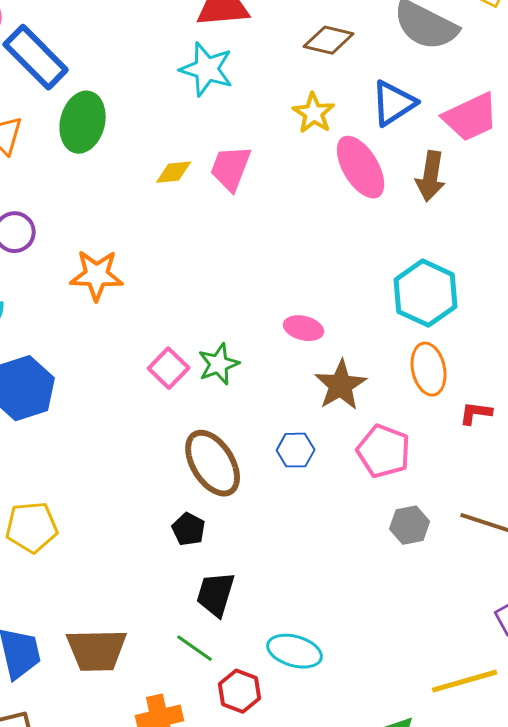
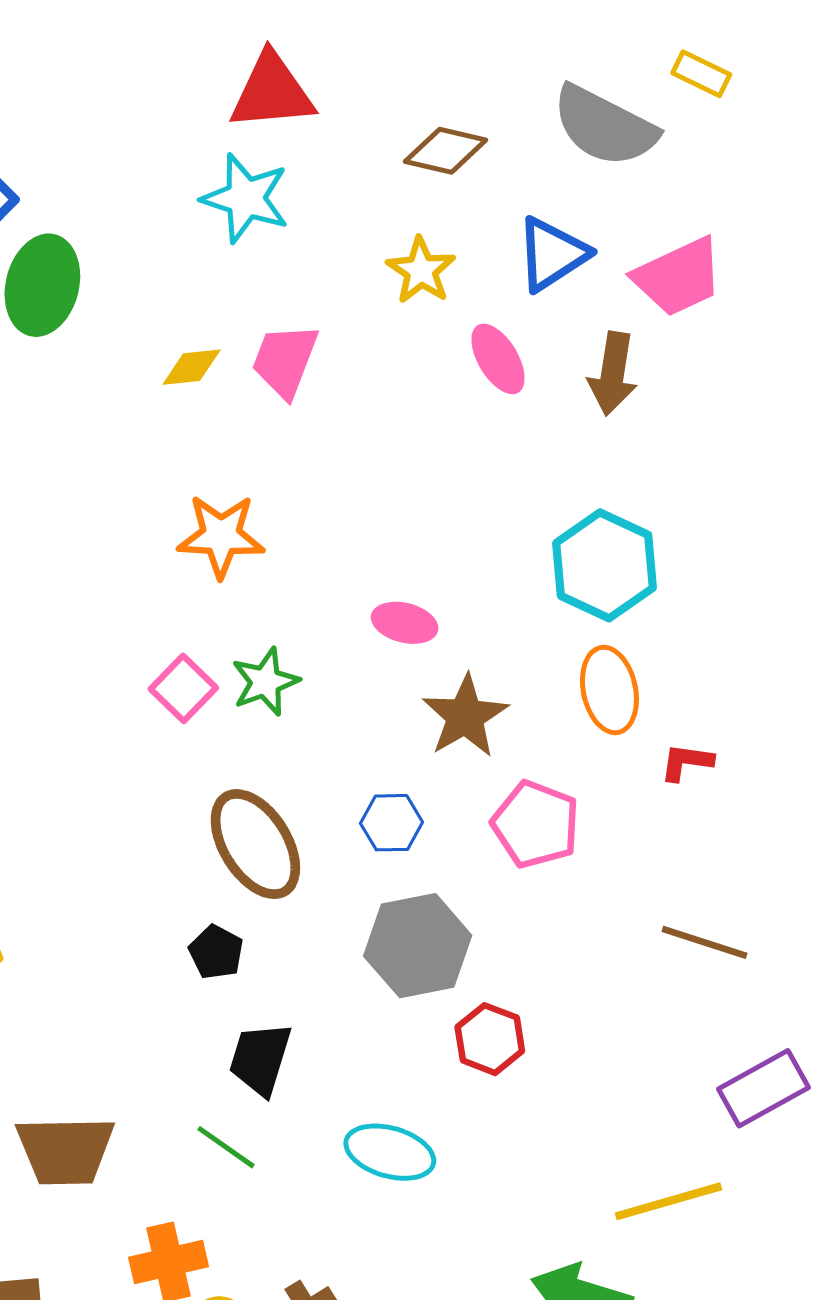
pink ellipse: (361, 167) -> (498, 359), size x0.7
orange star: (97, 275) -> (221, 536), moved
gray hexagon: (410, 525) -> (418, 946), moved, size x1.6
red hexagon: (240, 691) -> (490, 1039), moved

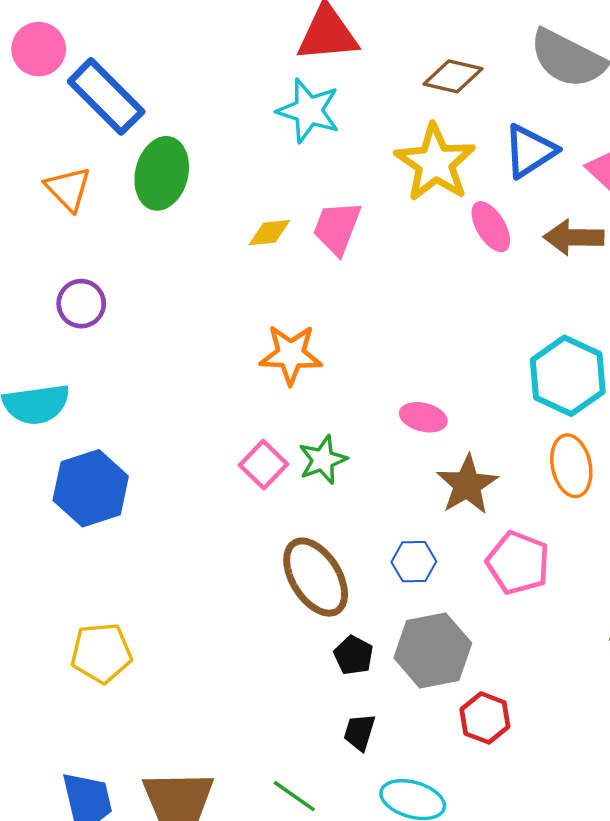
yellow star: (421, 270) -> (435, 163), size x1.6
brown arrow: (613, 374) -> (574, 237), turned 82
black pentagon: (216, 952) -> (353, 655), moved
black trapezoid: (260, 1059) -> (359, 732), moved, size x0.7

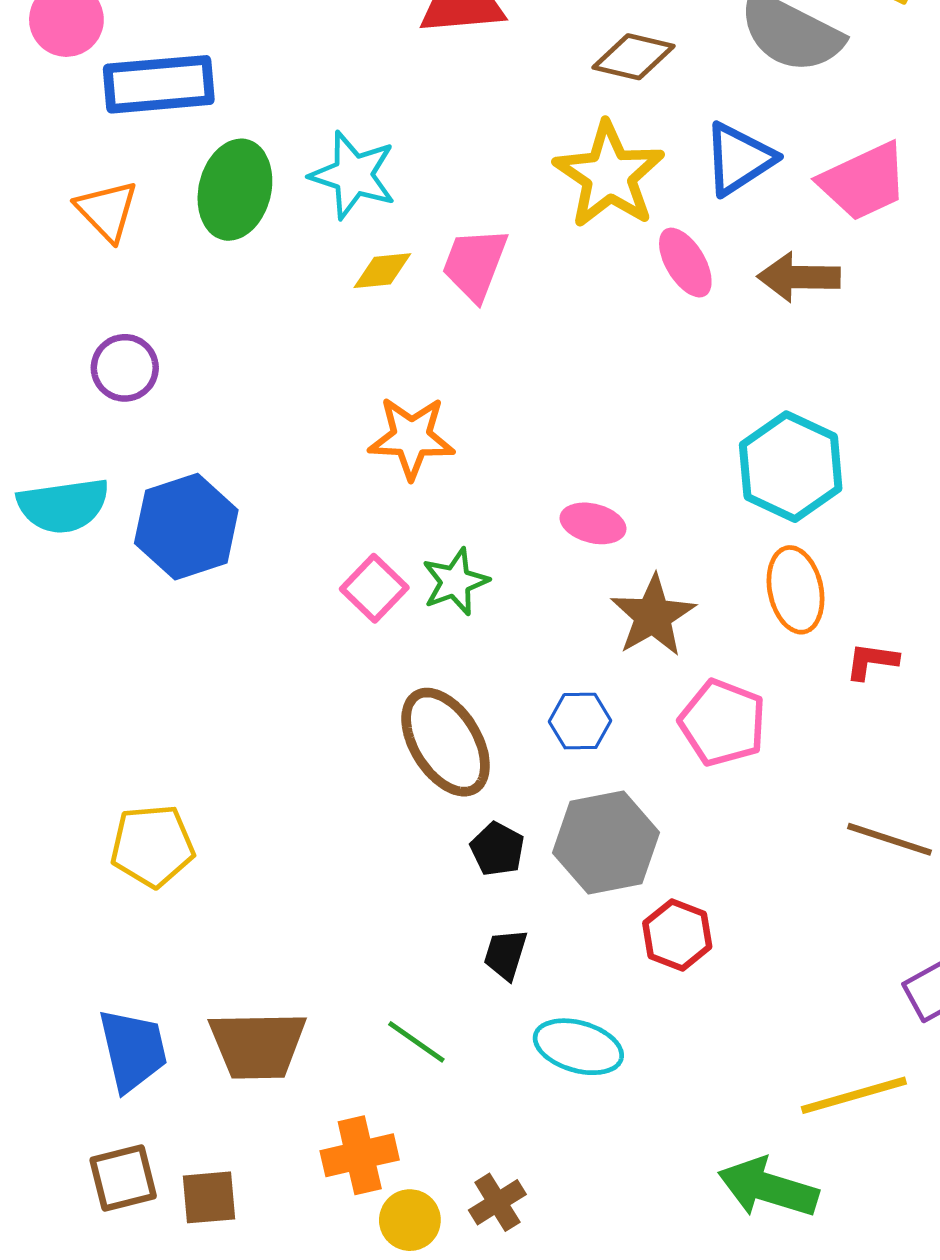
blue rectangle: (106, 96) -> (159, 84), turned -50
cyan star: (309, 111) -> (353, 175), moved
blue hexagon: (91, 488) -> (186, 527), moved

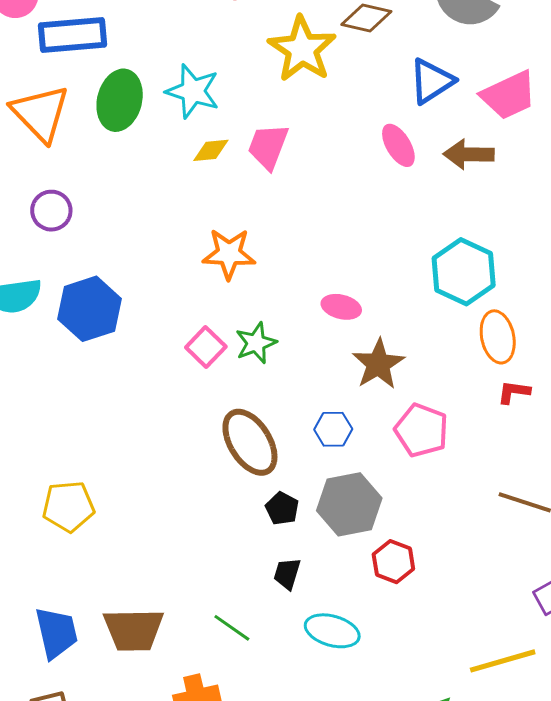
yellow star: (609, 175) -> (302, 49), moved
orange triangle: (107, 211) -> (40, 113), size x1.5
orange ellipse: (796, 590) -> (498, 337), moved

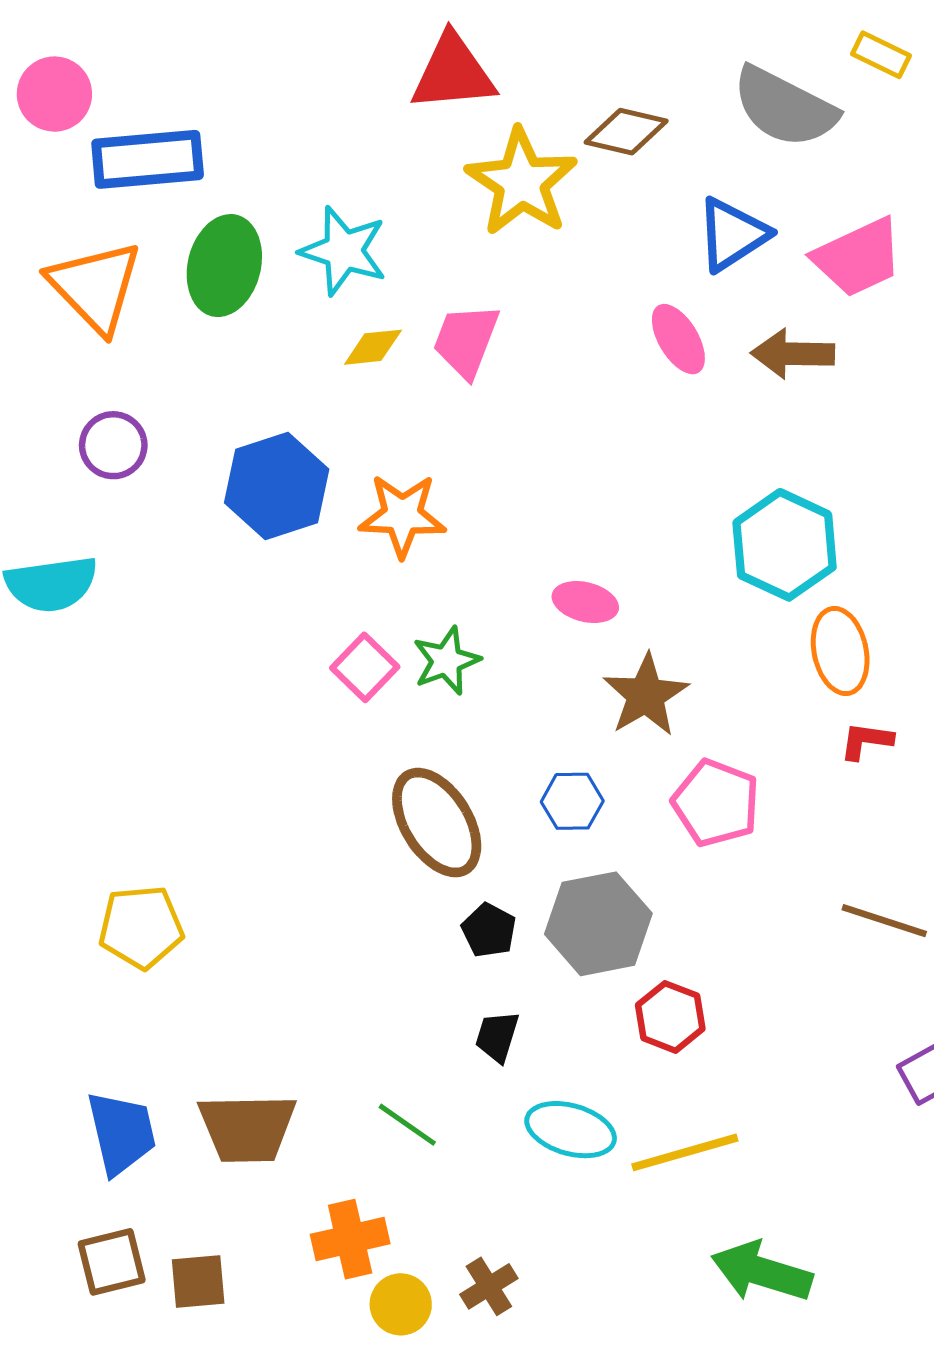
blue hexagon: (89, 309) -> (277, 486), moved
yellow line: (503, 661) -> (685, 1152), moved

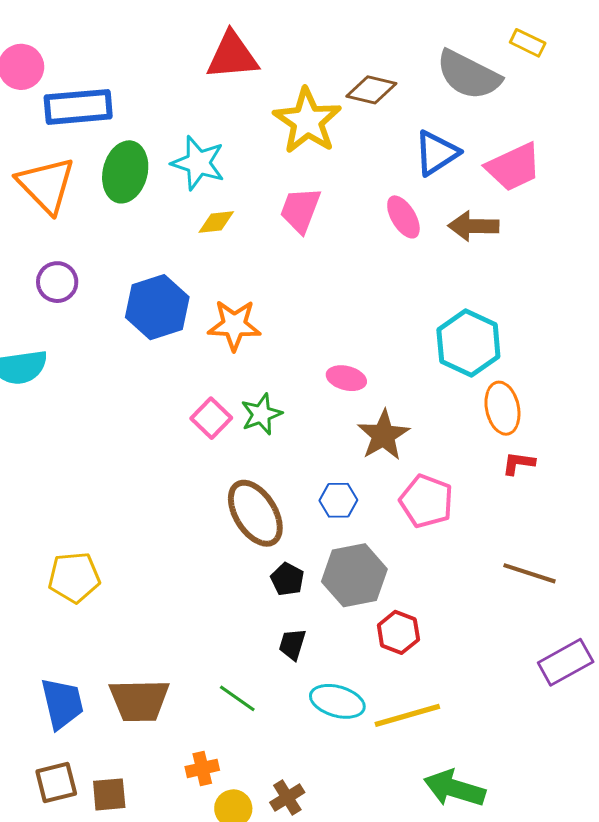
red triangle: (453, 73) -> (232, 56), moved
pink trapezoid: (466, 341) -> (300, 210), moved
orange cross: (350, 1239) -> (202, 768), size x0.7

